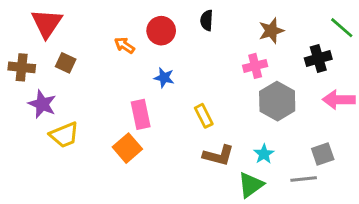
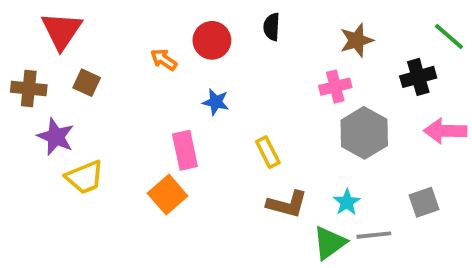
gray line: (304, 179) -> (374, 235), moved

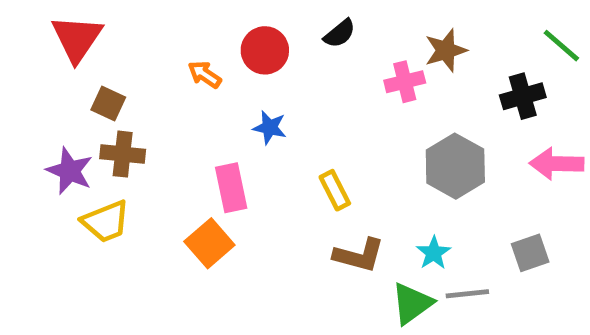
black semicircle: (272, 27) -> (340, 34), turned -132
pink cross: (335, 87) -> (405, 82), moved
brown cross: (29, 89) -> (123, 154), moved

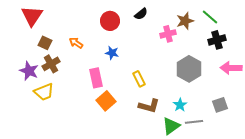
green line: (561, 46) -> (210, 17), moved
orange arrow: (205, 74) -> (76, 43), moved
brown cross: (123, 154) -> (51, 64), turned -36
orange square: (209, 243) -> (106, 101), moved

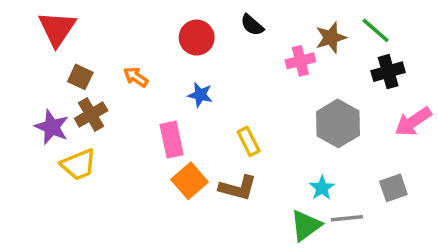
black semicircle: (141, 14) -> (252, 25), turned 80
pink arrow: (231, 68) -> (413, 122), turned -35
brown L-shape: (149, 106) -> (238, 188), moved

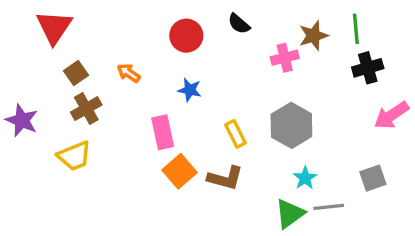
green line: (376, 30) -> (356, 29), turned 44
brown square: (80, 77) -> (76, 73), turned 30
gray hexagon: (338, 123) -> (291, 125), moved
purple star: (52, 127) -> (22, 120), moved

